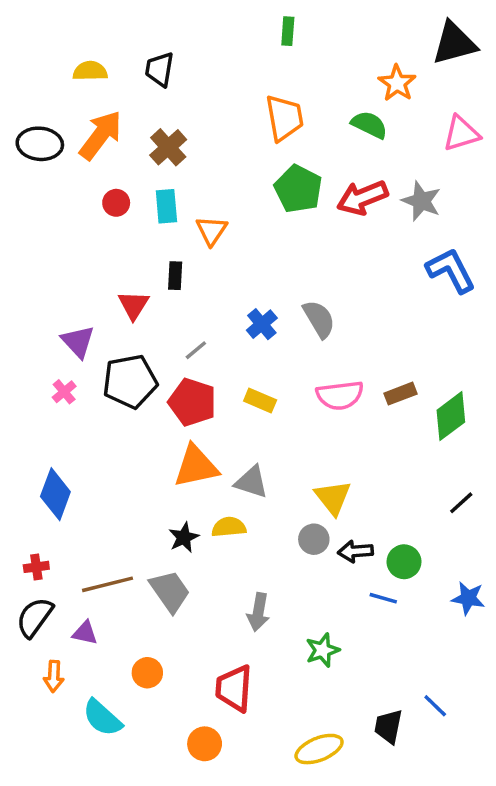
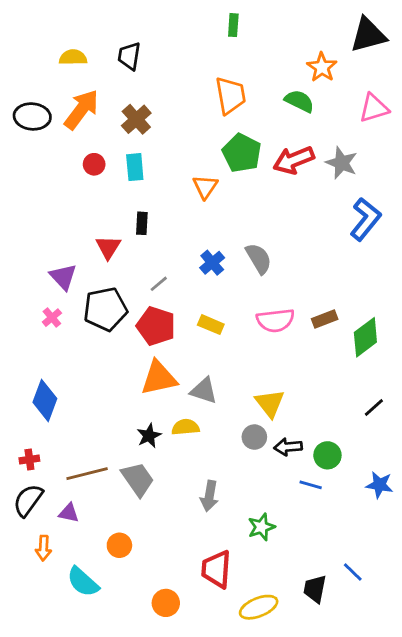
orange triangle: (212, 231) -> (205, 187), moved
blue L-shape: (451, 270) -> (365, 219), turned 66
red trapezoid: (234, 688) -> (216, 569), moved

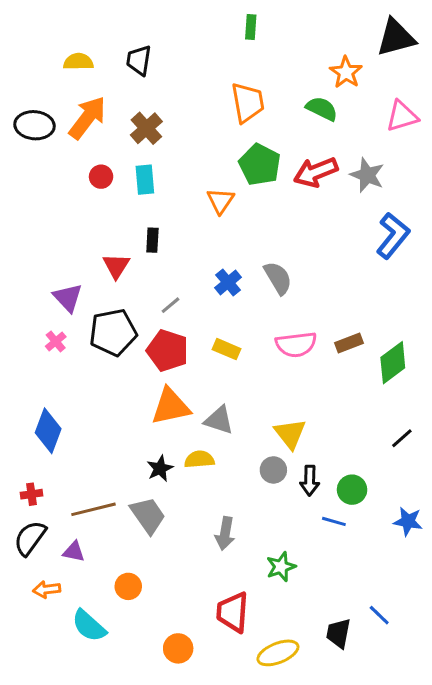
black arrow: (288, 447) -> (310, 481), turned -84
orange arrow: (43, 548) -> (47, 589), turned 80

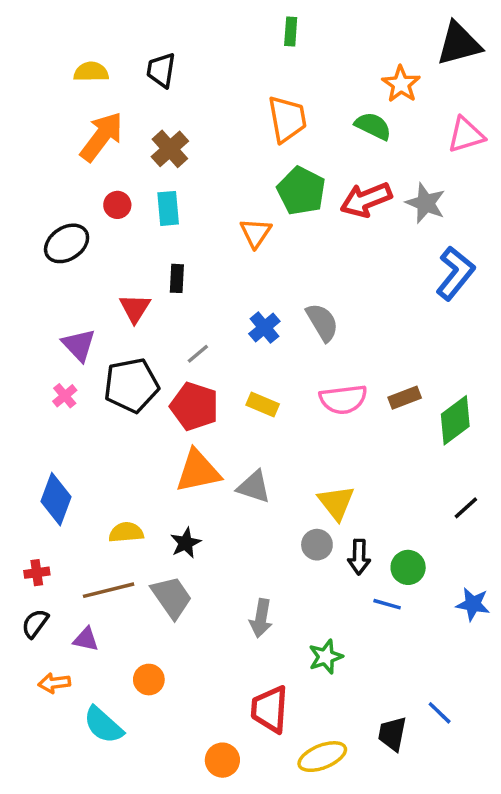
black ellipse: (34, 125) -> (67, 243), moved, turned -39
yellow semicircle: (199, 459) -> (126, 532), moved
black semicircle: (30, 538) -> (35, 623), size x0.7
orange circle: (178, 648) -> (222, 760), moved

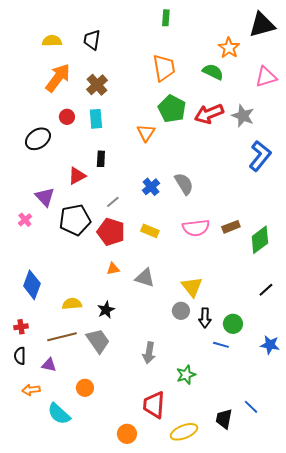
red triangle: (135, 308) -> (77, 176), turned 30
pink cross: (65, 396) -> (25, 220), moved
orange triangle: (198, 471) -> (113, 269), size x0.5
black semicircle: (35, 623) -> (20, 356), turned -36

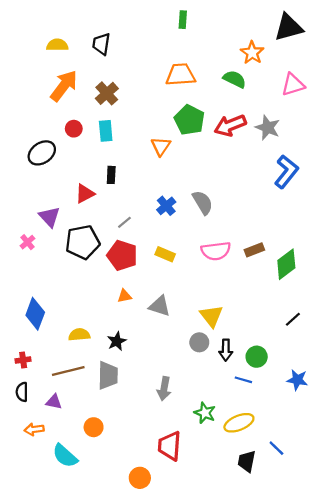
orange trapezoid: (164, 68) -> (181, 75), turned -84
gray trapezoid: (98, 341) -> (108, 375), turned 36
green star: (186, 375) -> (205, 413), turned -30
yellow ellipse: (184, 432) -> (239, 423), moved

